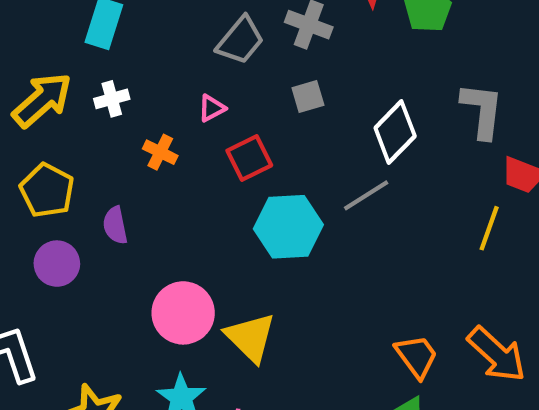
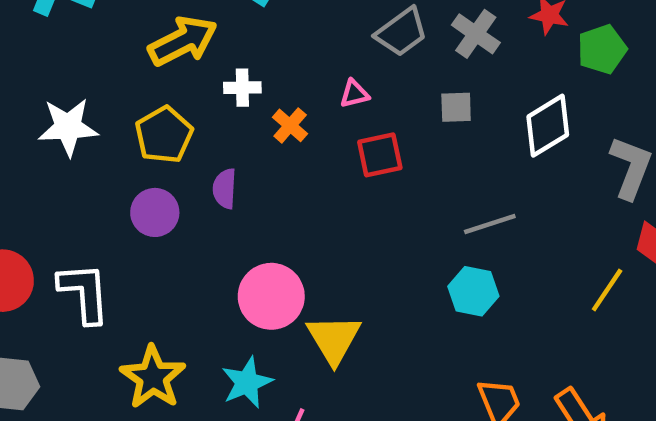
white cross: (112, 99) -> (242, 88), moved
white diamond: (395, 132) -> (548, 126), moved
cyan hexagon: (288, 227) -> (473, 291), moved, size x0.7

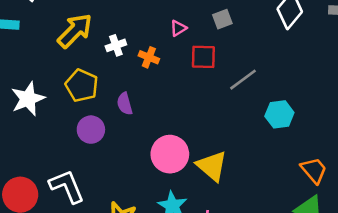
gray square: (456, 107) -> (222, 19), moved
red square: (380, 155) -> (203, 57), turned 32
gray line: (490, 224) -> (243, 80), moved

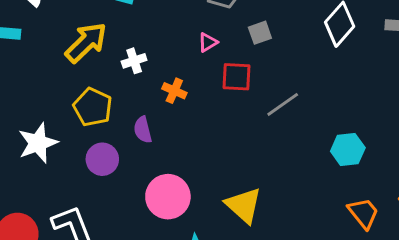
orange cross: (149, 57) -> (174, 91), moved
white star: (28, 99) -> (38, 143), moved
cyan hexagon: (279, 114) -> (348, 150), moved
pink circle: (170, 154) -> (168, 197), moved

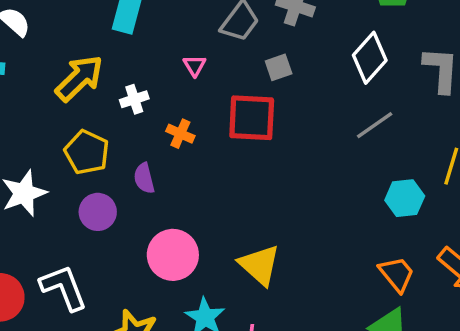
pink triangle: (208, 42) -> (195, 66), moved, turned -30
red square: (237, 77) -> (252, 118), size x1.4
gray line: (283, 104) -> (375, 125), moved
cyan hexagon: (348, 150) -> (405, 198), moved

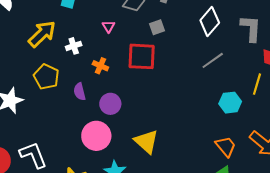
purple circle: (98, 212) -> (110, 104), moved

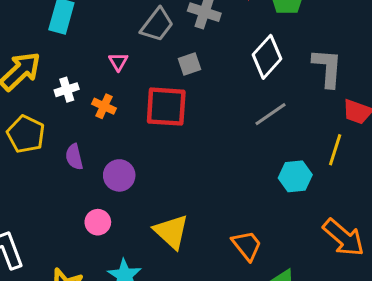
orange cross: (100, 66) -> (104, 106), moved
pink circle: (96, 136) -> (98, 222), size x0.6
orange trapezoid: (226, 146) -> (247, 245), moved

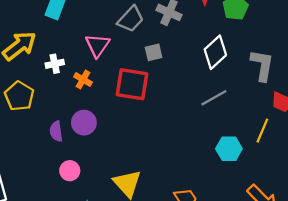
pink triangle: (118, 62) -> (97, 45), size x1.6
purple semicircle: (74, 157) -> (56, 131), moved
purple circle: (119, 175) -> (84, 123), moved

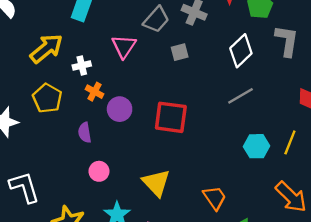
gray L-shape: (262, 65) -> (287, 41), moved
orange cross: (83, 80) -> (94, 92), moved
red square: (132, 84) -> (171, 117), moved
purple circle: (84, 123) -> (120, 109), moved
yellow line: (262, 131) -> (290, 142), moved

